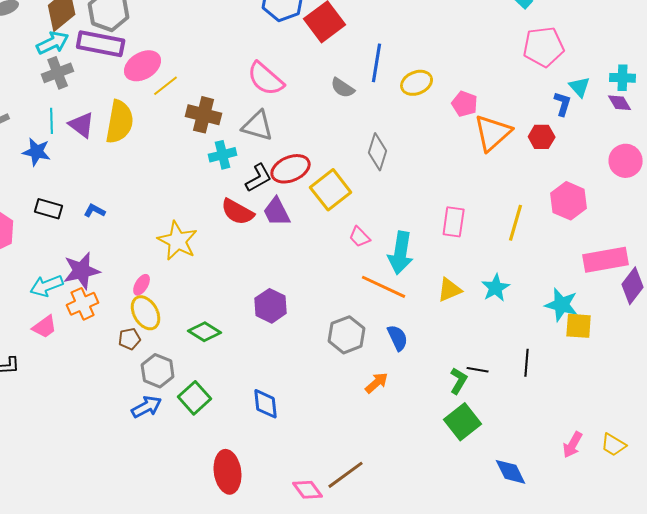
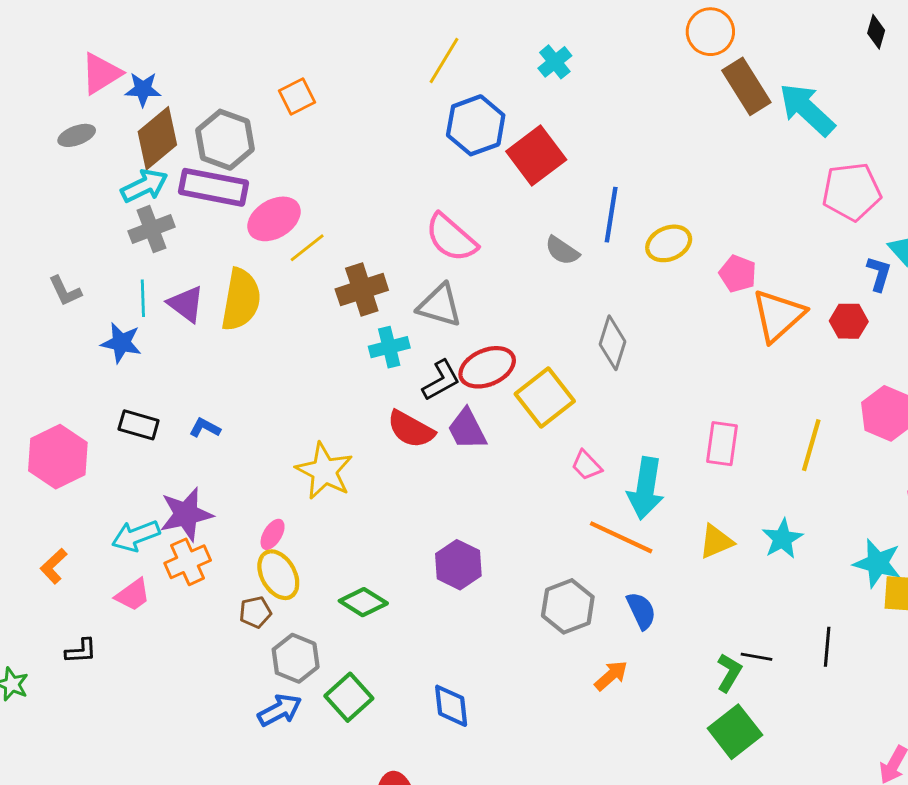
brown cross: (204, 115) -> (362, 290), turned -32

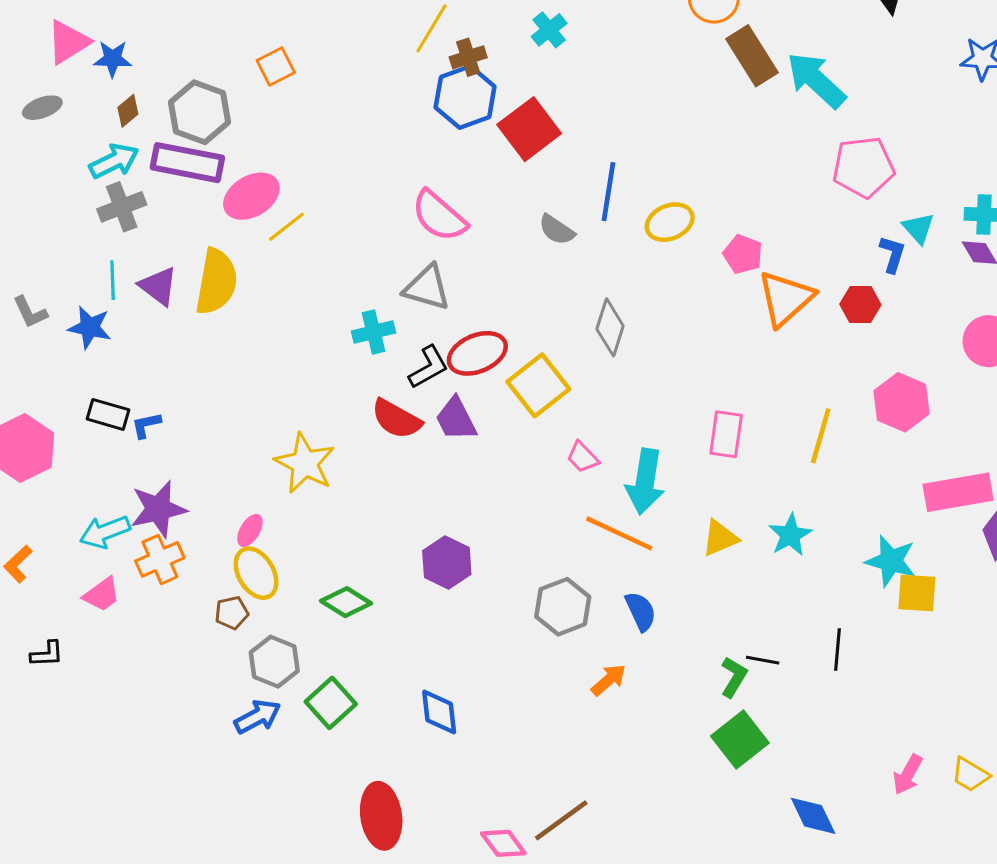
brown diamond: (157, 138) -> (128, 111), size x0.5
brown cross: (362, 290) -> (468, 57), moved, size x0.7
gray L-shape: (65, 291) -> (30, 312), moved
blue L-shape: (205, 428) -> (146, 425), moved, turned -40

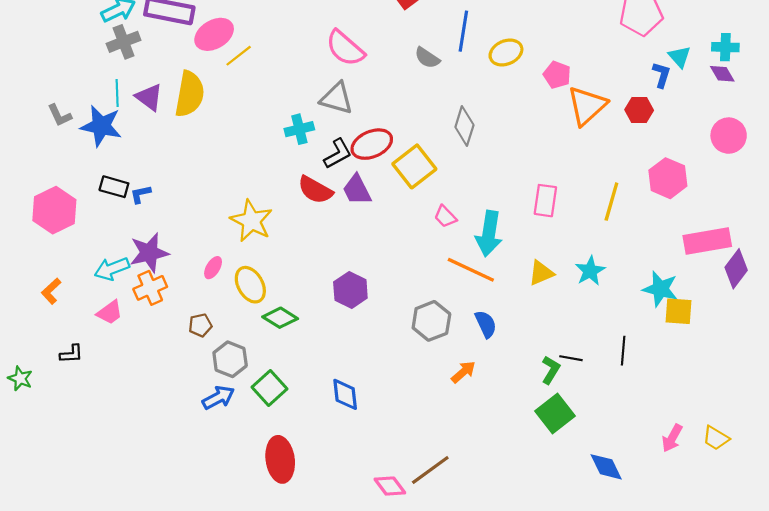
blue star: (90, 327) -> (101, 126), size x1.4
yellow ellipse: (256, 573) -> (250, 285), moved
red ellipse: (381, 816) -> (280, 459), moved

